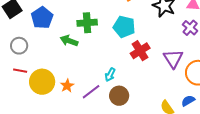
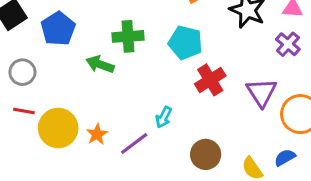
brown circle: (119, 96) -> (206, 154), moved

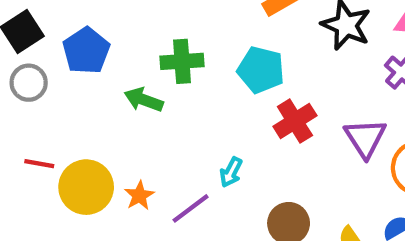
gray circle: (22, 72) -> (29, 83), moved

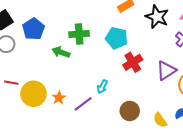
purple triangle: (365, 138) -> (166, 70), turned 30

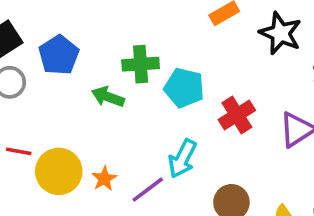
cyan pentagon: (117, 38) -> (184, 88), moved
cyan arrow: (102, 87) -> (182, 159), size x1.5

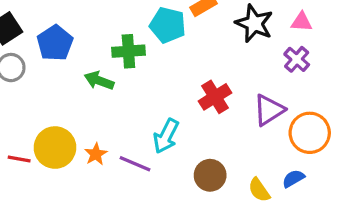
cyan pentagon: (184, 88) -> (168, 25), moved
red line: (19, 151) -> (19, 159), moved
purple line: (148, 190) -> (135, 164), turned 60

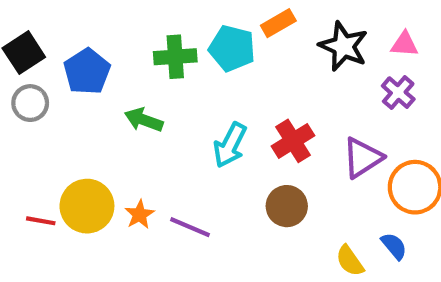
green cross: (128, 51) -> (175, 57), moved
cyan arrow: (166, 136) -> (230, 145), moved
brown circle: (210, 175) -> (287, 206), moved
blue semicircle: (293, 179) -> (394, 246), turned 80

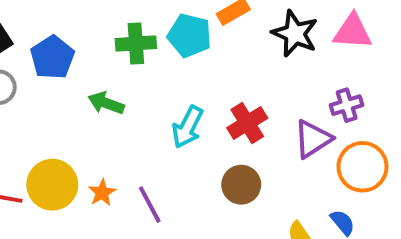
pink triangle: (405, 44) -> (353, 32), size x1.5
purple cross: (398, 93) -> (347, 105), moved, turned 32
purple line: (190, 227) -> (150, 205), turned 39

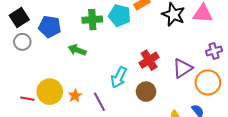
blue pentagon: (52, 57) -> (50, 27), turned -30
purple cross: (347, 105) -> (214, 51), moved
cyan arrow: (188, 127) -> (119, 77), moved

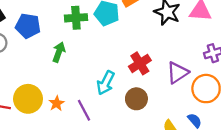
green arrow: (77, 50) -> (59, 52), turned 90

